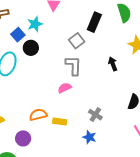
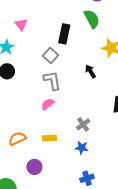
orange semicircle: (38, 115) -> (17, 139), moved
gray cross: (95, 115) -> (83, 124), turned 32
purple circle: (23, 138) -> (34, 167), moved

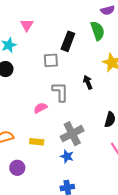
gray square: (51, 56) -> (51, 60), turned 35
gray L-shape: (52, 80) -> (60, 92), moved
gray cross: (83, 124) -> (72, 134), size x1.6

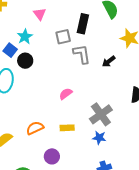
gray square: (51, 60) -> (63, 37), moved
black arrow: (88, 82) -> (109, 61), turned -96
gray L-shape: (60, 92) -> (82, 54), moved

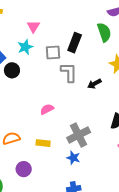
cyan star: (25, 37) -> (25, 47), moved

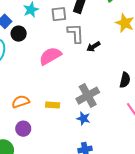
black arrow: (94, 84) -> (93, 47), moved
pink semicircle: (47, 109) -> (50, 56), moved, size x1.6
purple circle: (24, 169) -> (23, 129), moved

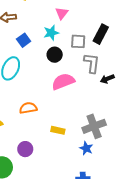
black circle: (19, 34) -> (55, 55), moved
orange semicircle: (21, 102) -> (28, 108), moved

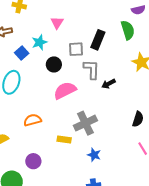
cyan star: (51, 33) -> (40, 42), moved
gray cross: (94, 126) -> (85, 123), moved

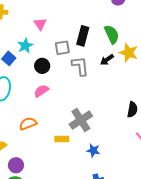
green semicircle: (128, 30) -> (112, 34), moved
black arrow: (109, 84) -> (107, 60), moved
pink semicircle: (65, 90) -> (41, 91), moved, size x0.7
purple circle: (33, 161) -> (16, 165), moved

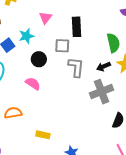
black rectangle: (83, 36) -> (76, 27), moved, turned -30
pink semicircle: (41, 91) -> (33, 84), turned 56
gray cross: (81, 120) -> (102, 92), moved

